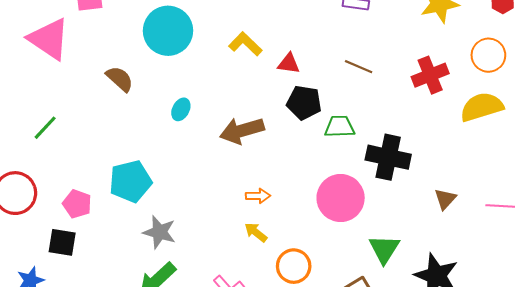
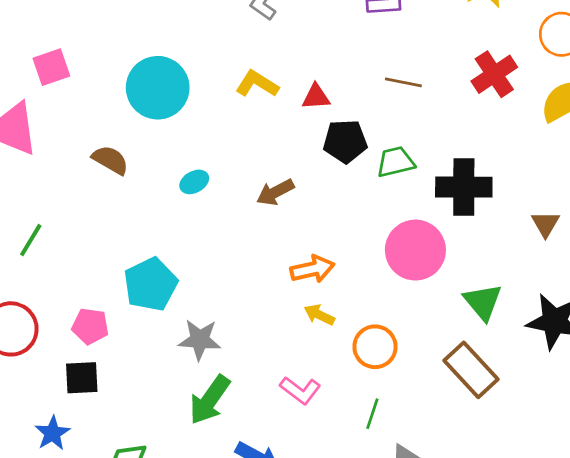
cyan ellipse: (181, 109) -> (194, 182), turned 45
brown arrow: (242, 131) -> (275, 192), size x0.7
orange arrow: (258, 196) -> (312, 269), size x1.4

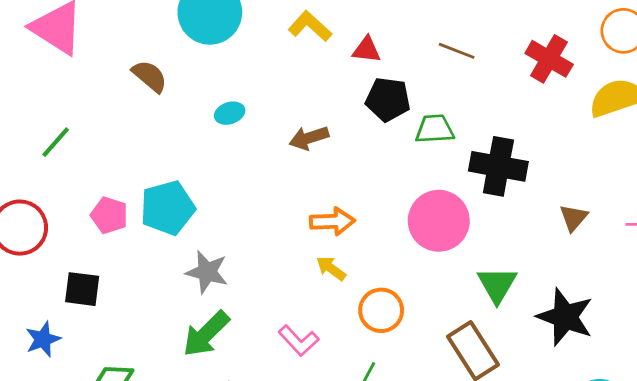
red cross: (494, 74) -> (549, 59), turned -36
pink pentagon: (90, 326) -> (109, 215), moved

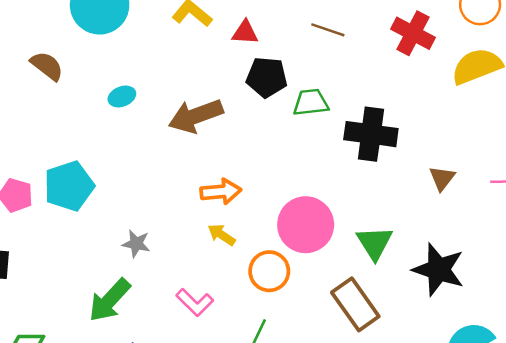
brown arrow: (309, 138) -> (196, 116), size x1.5
pink circle: (439, 221) -> (306, 225), moved
gray star: (207, 272) -> (136, 244), moved, size x0.7

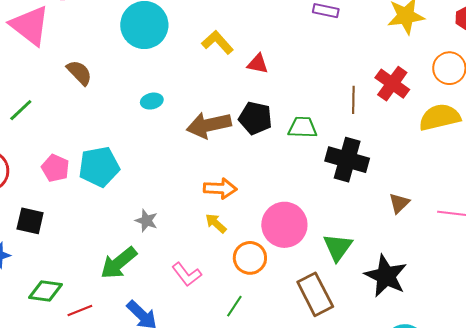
brown line: (328, 30) -> (353, 100), moved, turned 64
brown semicircle: (47, 66) -> (79, 73), moved
black pentagon: (267, 77) -> (255, 118), moved

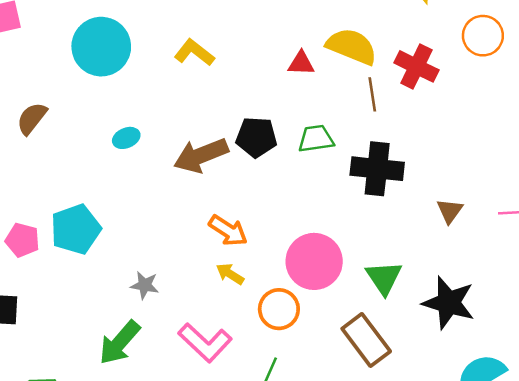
red triangle: (258, 64) -> (301, 63), moved
brown semicircle: (79, 73) -> (32, 118), turned -88
yellow semicircle: (440, 117) -> (352, 46), moved, turned 45
orange arrow: (220, 189) -> (228, 231), turned 40
pink L-shape: (187, 274) -> (205, 343), size x1.4

